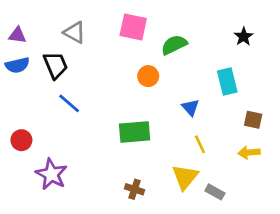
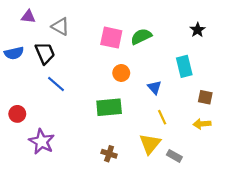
pink square: (133, 27) -> (111, 38), moved
purple triangle: (17, 35) -> (28, 17), moved
orange circle: (148, 76) -> (121, 73), moved

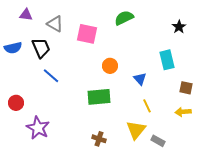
green semicircle: (141, 36) -> (124, 18), moved
pink square: (111, 38) -> (87, 34), moved

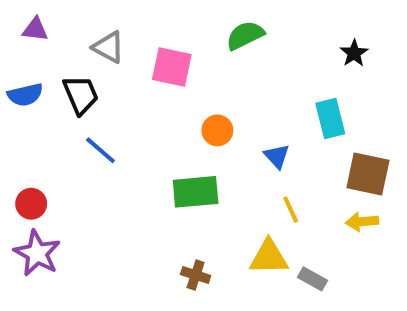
purple triangle: (26, 15) -> (35, 29), moved
brown square: (186, 88) -> (368, 174), size x1.6
purple star: (38, 128) -> (37, 253), moved
yellow triangle: (136, 130) -> (269, 257), turned 50

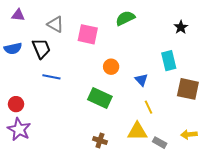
blue line: (100, 150) -> (51, 77), turned -30
green rectangle: (196, 192) -> (100, 98), turned 30
yellow arrow: (362, 222) -> (189, 134), moved

